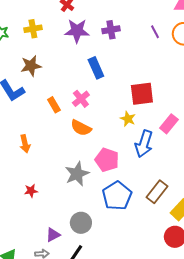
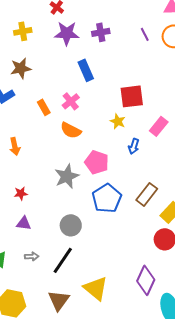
blue arrow: (144, 144) -> (134, 146), size x0.6
purple triangle: (53, 235) -> (24, 223), moved, turned 35

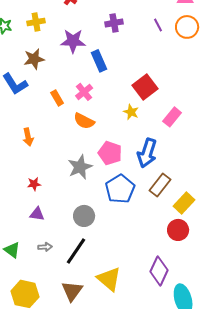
purple star: (67, 33) -> (73, 41), moved
red square: (132, 96) -> (145, 87), turned -30
blue arrow: (134, 146) -> (147, 153), moved, size x1.8

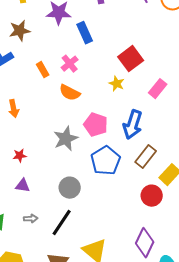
red circle: (178, 230) -> (152, 196), moved

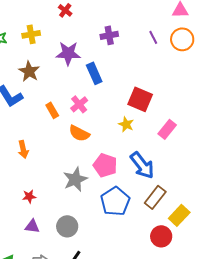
brown star: (20, 31) -> (29, 71), turned -30
red square: (131, 59) -> (140, 99), turned -30
blue arrow: (133, 125) -> (142, 165), turned -56
gray circle: (70, 188) -> (67, 226), moved

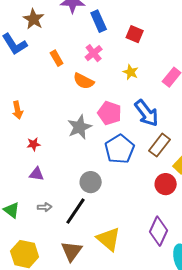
red square: (140, 99) -> (135, 34), moved, size x0.7
pink cross: (79, 104) -> (94, 53), moved
orange arrow: (23, 149) -> (18, 110), moved
gray circle: (67, 226) -> (91, 182), moved

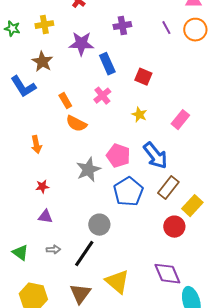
orange semicircle: (84, 81) -> (76, 124), moved
orange arrow: (18, 110) -> (36, 145), moved
purple diamond: (159, 231) -> (167, 274), turned -48

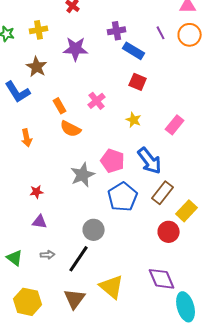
blue rectangle: (107, 64) -> (134, 51), moved, turned -35
orange arrow: (36, 145) -> (27, 138), moved

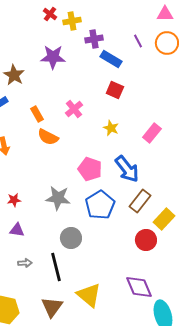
yellow cross: (39, 30) -> (72, 21), moved
gray star: (83, 175) -> (58, 198), moved, turned 30
black line: (79, 259) -> (56, 267), turned -48

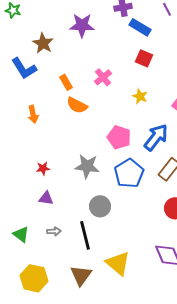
blue arrow: (127, 169) -> (156, 137), turned -104

